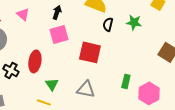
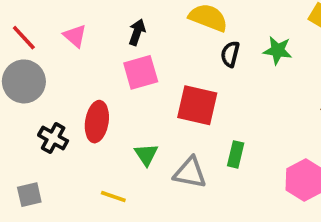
green rectangle: (126, 81) -> (236, 154), moved
green triangle: (52, 84) -> (146, 154), moved

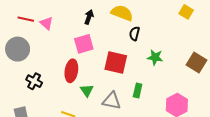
black arrow: (137, 32) -> (89, 17), moved
red line: (24, 38) -> (26, 19), moved, turned -35
green star: (278, 50) -> (155, 57), moved
red ellipse: (97, 122) -> (71, 71), moved

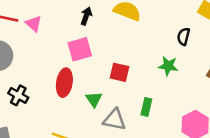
black semicircle: (134, 34) -> (184, 36), moved
red square: (116, 63) -> (119, 72), size x0.7
green triangle: (87, 90) -> (94, 99), moved

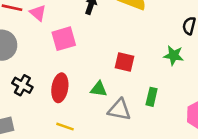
pink square: (80, 49) -> (64, 39), moved
red ellipse: (64, 83) -> (60, 88), moved
green triangle: (94, 99) -> (99, 89), turned -48

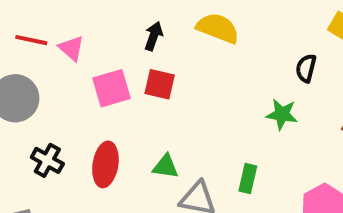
red square: (124, 62) -> (160, 84), moved

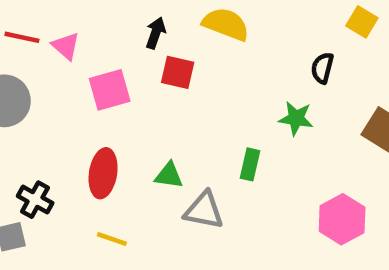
red square: (160, 84) -> (178, 72), moved
black cross: (47, 160) -> (35, 200), moved
green rectangle: (248, 178) -> (250, 164), moved

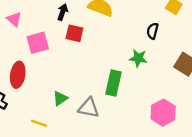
green rectangle: (250, 164) -> (113, 83), size x1.5
red ellipse: (103, 173) -> (18, 75), moved
green triangle: (169, 175) -> (60, 98), moved, turned -42

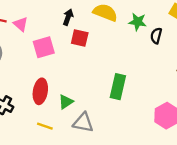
green star: (138, 58) -> (138, 22), moved
red ellipse: (18, 75) -> (40, 91), moved
gray triangle: (89, 108) -> (83, 123), moved

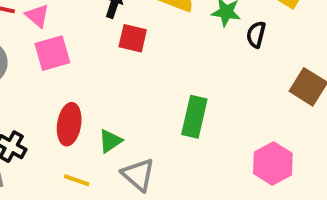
pink square: (44, 47) -> (52, 53), moved
gray triangle: (83, 123) -> (138, 175), turned 30

